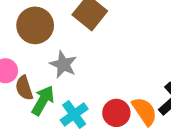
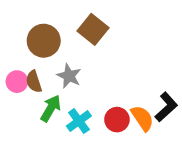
brown semicircle: (24, 88) -> (34, 82), moved

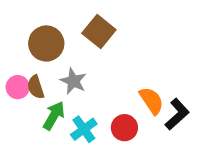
orange semicircle: (142, 118) -> (152, 101), moved

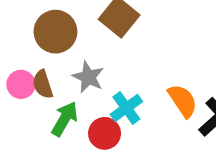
red circle: (124, 128) -> (105, 133), moved
cyan cross: (84, 129) -> (126, 108), moved

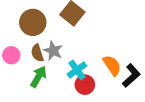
brown semicircle: (43, 84) -> (37, 53), moved
red circle: (105, 133) -> (85, 85), moved

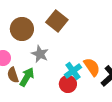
brown semicircle: (37, 53) -> (13, 75), moved
cyan cross: (77, 70) -> (73, 71), moved

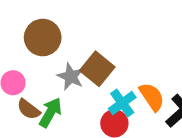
brown square: (57, 21) -> (97, 69), moved
brown semicircle: (13, 75) -> (29, 109), turned -35

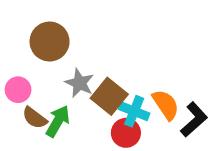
brown square: (97, 69) -> (109, 96), moved
cyan cross: (122, 103) -> (134, 111), turned -32

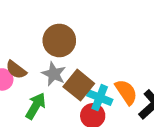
brown circle: (50, 42) -> (59, 40), moved
brown semicircle: (35, 118) -> (16, 70), moved

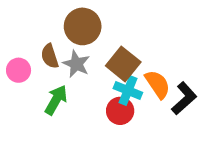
brown semicircle: (16, 70) -> (50, 56), moved, turned 35
brown square: (79, 85) -> (123, 64), moved

